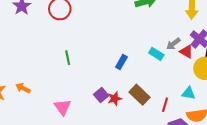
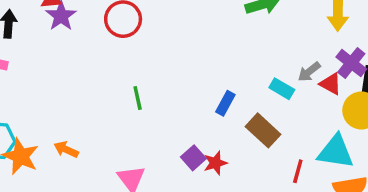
cyan triangle: (189, 93) -> (336, 152), size x1.6
brown rectangle: (139, 95) -> (263, 130), moved

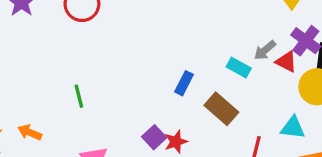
green line: (138, 98) -> (79, 96), moved
cyan triangle: (336, 152) -> (293, 128), size x0.7

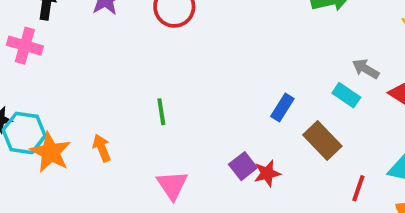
gray arrow: (265, 50) -> (366, 69), moved, turned 65
orange arrow: (30, 132) -> (102, 148), turned 40

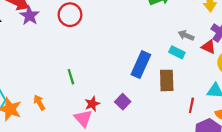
blue rectangle: (282, 108) -> (141, 65), size x1.6
brown rectangle: (322, 140) -> (167, 80), turned 50
red star: (267, 173) -> (92, 104), moved

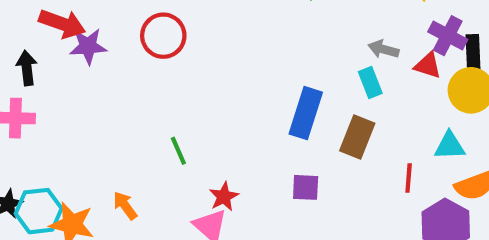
purple star: (29, 16) -> (88, 46), turned -30
cyan rectangle: (177, 52) -> (370, 83), turned 49
brown rectangle: (167, 80) -> (357, 137), turned 30
purple square: (123, 102) -> (306, 187), moved, turned -35

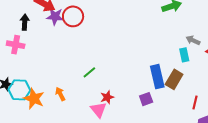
red circle: (163, 36) -> (73, 16), moved
blue rectangle: (306, 113) -> (157, 77), moved, turned -40
green line: (178, 151) -> (89, 72), turned 64
purple square: (306, 187) -> (146, 99), turned -32

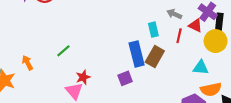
cyan rectangle: (184, 55) -> (153, 30), moved
orange arrow: (60, 94) -> (28, 63), moved
red line: (195, 102) -> (179, 36), moved

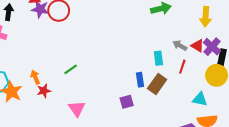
red triangle: (196, 25) -> (198, 46), moved
blue rectangle: (137, 54) -> (140, 80), size x0.6
red star: (83, 77) -> (44, 91), moved

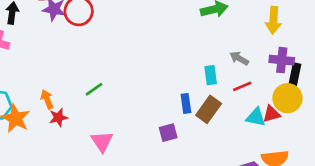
red triangle: (198, 46) -> (271, 114), moved, turned -48
purple cross: (212, 47) -> (282, 60), turned -36
red line: (182, 67) -> (242, 86), turned 48
cyan triangle: (200, 99) -> (256, 117), moved

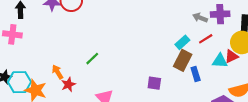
purple cross: (282, 60) -> (220, 14), moved
cyan rectangle: (211, 75) -> (182, 42), moved, turned 64
blue rectangle: (186, 103) -> (196, 74), moved
purple square: (168, 133) -> (154, 83), turned 32

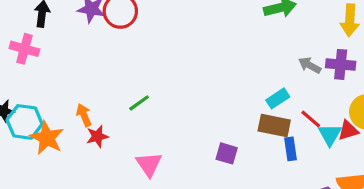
red line: (206, 39) -> (311, 119), moved, turned 64
brown rectangle: (183, 60) -> (274, 126), turned 66
cyan triangle: (220, 61) -> (330, 135), turned 49

